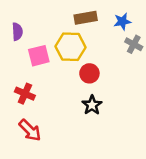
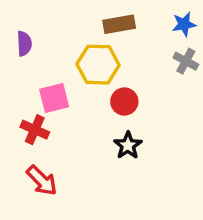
blue star: (122, 22) -> (184, 24), moved
pink square: (39, 56) -> (54, 98), moved

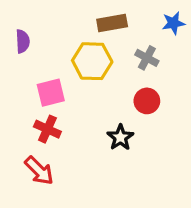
gray cross: (186, 61) -> (147, 58), moved
red circle: (124, 101) -> (147, 101), moved
red cross: (35, 130) -> (47, 129), moved

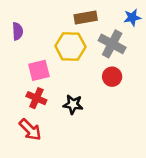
gray cross: (147, 58) -> (112, 44), size x1.5
black star: (120, 137) -> (73, 104), moved, turned -30

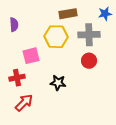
gray cross: (112, 44) -> (89, 35), turned -30
red cross: (36, 98) -> (17, 78), moved, turned -35
red arrow: (30, 130) -> (24, 103), turned -90

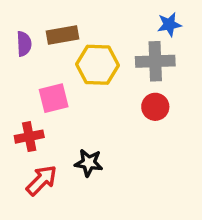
brown rectangle: (68, 14) -> (62, 35), moved
blue star: (105, 14) -> (169, 24), moved
black star: (58, 83) -> (89, 163), moved

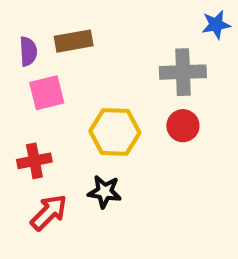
blue star: (169, 24) -> (216, 25), moved
yellow hexagon: (97, 65) -> (115, 132), moved
pink square: (54, 98) -> (47, 93), moved

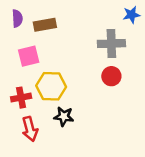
purple semicircle: (28, 51) -> (17, 18), moved
yellow hexagon: (115, 132) -> (51, 86), moved
red arrow: (49, 212) -> (30, 129), turned 120

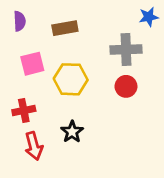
brown rectangle: (45, 25) -> (65, 28), moved
yellow hexagon: (51, 86) -> (71, 79), moved
black star: (64, 116) -> (72, 132), turned 30

